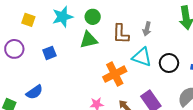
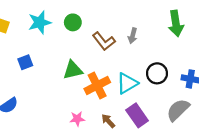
brown L-shape: (121, 34) -> (104, 41), turned -40
green triangle: (89, 40) -> (73, 70), moved
cyan triangle: (142, 57) -> (127, 83), moved, turned -50

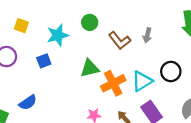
cyan star: (40, 22) -> (58, 35), moved

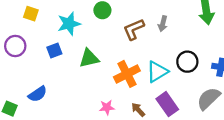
brown L-shape: (120, 41) -> (134, 29), turned 105
green triangle: (90, 68) -> (89, 58), moved

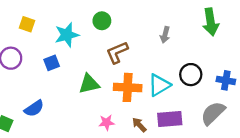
brown L-shape: (134, 29) -> (117, 52), moved
green triangle: (89, 58) -> (89, 84), moved
orange cross: (127, 74) -> (128, 87), turned 30
purple rectangle: (167, 104) -> (170, 119), turned -60

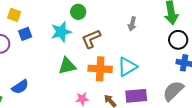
cyan star: (67, 35) -> (61, 32), moved
blue square: (52, 63) -> (25, 34), moved
black circle: (191, 75) -> (178, 40), moved

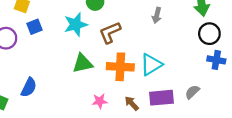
blue semicircle: (20, 87) -> (29, 87), turned -30
gray semicircle: (173, 91) -> (192, 92), moved, size x0.6

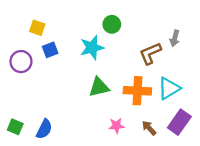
brown L-shape: (110, 32) -> (150, 53), moved
blue semicircle: (29, 87) -> (44, 129), moved
purple rectangle: (161, 98) -> (179, 122), turned -50

